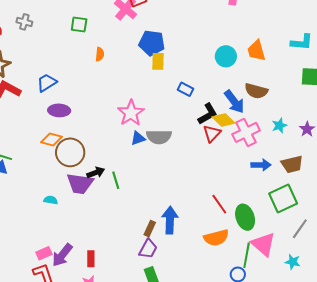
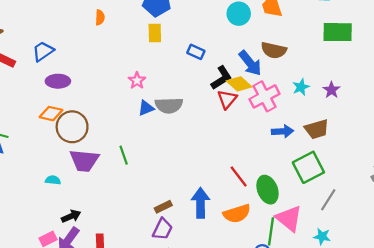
yellow rectangle: (158, 61) -> (155, 33), moved
pink star: (131, 113) -> (137, 80), size x0.6
black arrow: (96, 173) -> (71, 216), moved
blue arrow: (170, 220) -> (201, 203), moved
brown rectangle: (150, 229) -> (163, 207), turned 42

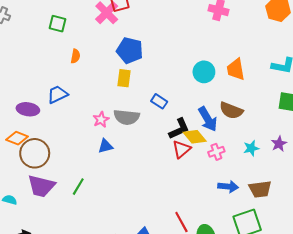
blue trapezoid: (43, 51) -> (57, 94), moved
purple star: (331, 90) -> (279, 144), moved
pink cross: (265, 96) -> (216, 152), size x0.6
gray semicircle: (169, 105) -> (127, 117), moved
green line: (124, 155) -> (78, 187), turned 42

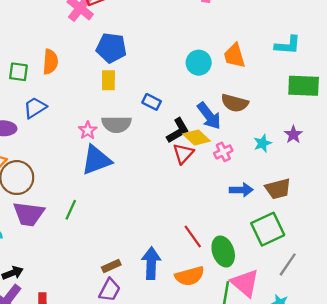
green square: (58, 24) -> (18, 72), moved
orange semicircle: (75, 56) -> (50, 62), size x1.5
blue triangle: (105, 146) -> (96, 160), size x1.8

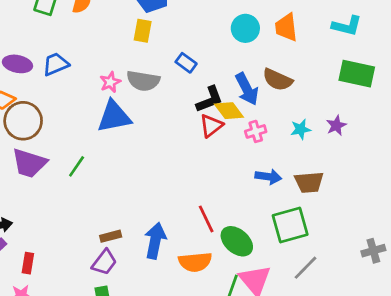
blue trapezoid: (35, 108) -> (56, 64), moved
green ellipse: (223, 252) -> (237, 241), turned -40

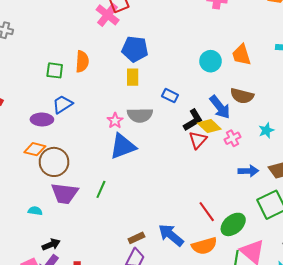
blue trapezoid: (56, 64) -> (62, 104), moved
blue arrow: (155, 241) -> (171, 235), turned -52
green ellipse: (237, 241) -> (233, 224), turned -70

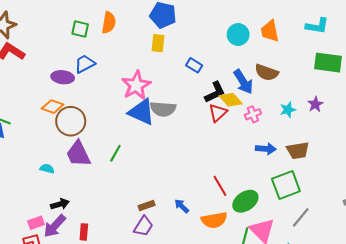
gray semicircle: (140, 115) -> (163, 109), moved
pink star: (115, 121) -> (136, 85), size x1.8
blue triangle: (123, 146) -> (141, 112), turned 40
purple trapezoid: (65, 193) -> (78, 154), turned 52
blue arrow: (171, 235) -> (182, 206), size x0.6

